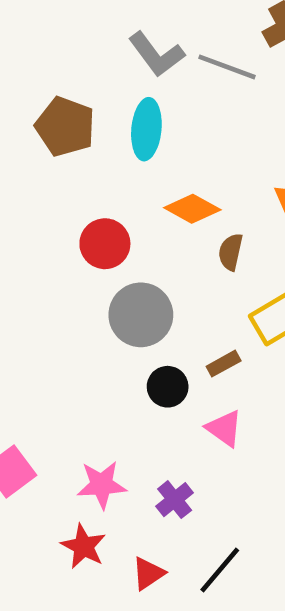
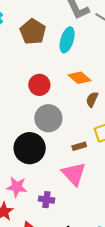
black circle: (168, 387) -> (30, 148), moved, size x1.8
pink triangle: (224, 428) -> (74, 174), size x1.5
purple cross: (175, 500) -> (46, 200), turned 35

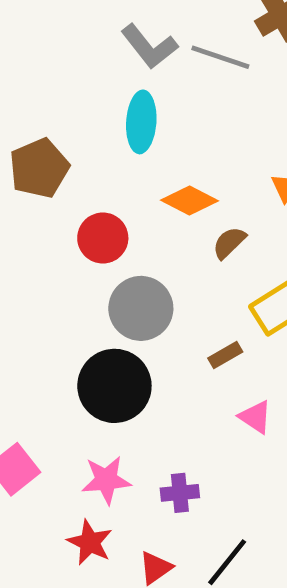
brown pentagon: (33, 32) -> (39, 168), moved, turned 30
brown semicircle: (92, 99) -> (229, 243), turned 35
pink triangle: (74, 174) -> (255, 417), moved, size x0.6

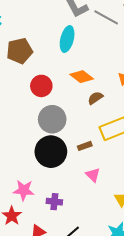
black circle: (114, 386) -> (51, 152), moved

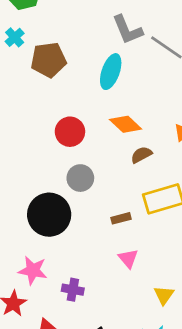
brown pentagon: (19, 51) -> (49, 60), moved
gray circle: (52, 119) -> (80, 178), size x0.7
black circle: (51, 152) -> (49, 215), moved

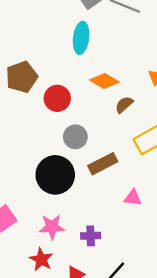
brown pentagon: (49, 60) -> (22, 77), moved
brown rectangle: (121, 218) -> (103, 164), moved, size x1.6
pink triangle: (128, 259) -> (133, 198), turned -30

